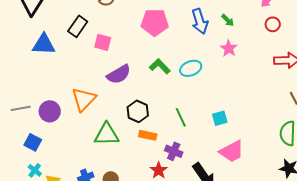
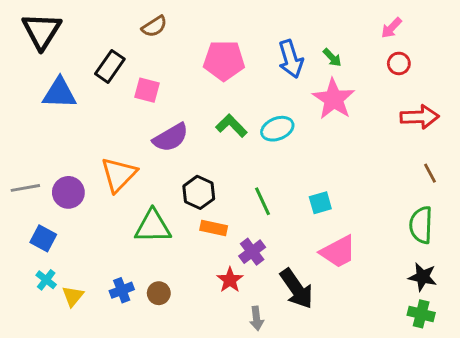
pink star: (229, 48) -> (334, 99), size x1.6
purple cross: (174, 151) -> (252, 252), turned 30

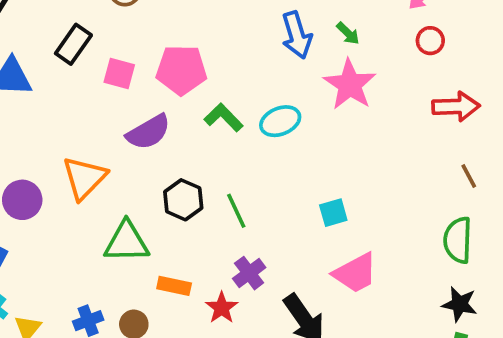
pink pentagon: (224, 61) -> (181, 70), moved
green line: (263, 201) -> (236, 211), moved
orange rectangle: (214, 228) -> (174, 286), moved

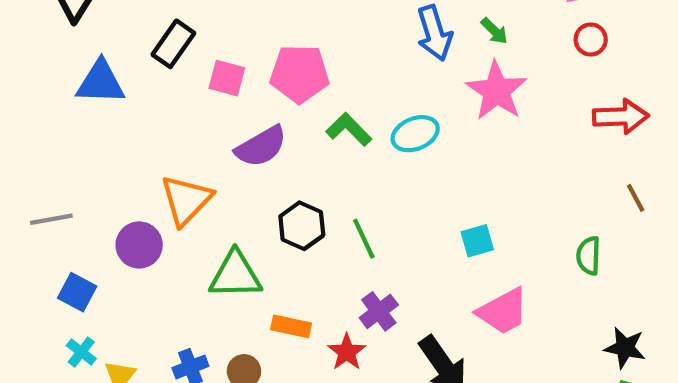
purple circle: (22, 200) -> (139, 245), moved
green semicircle: (458, 240) -> (589, 256), moved, size x0.7

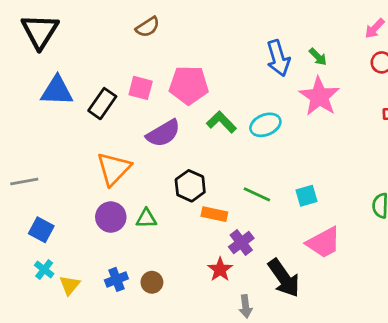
black rectangle: (173, 44) -> (102, 104), moved
green line: (364, 239) -> (257, 194), moved, turned -40
purple circle: (139, 245) -> (111, 217), moved
green triangle: (235, 275) -> (146, 218), size x0.6
orange rectangle: (291, 326) -> (214, 214), moved

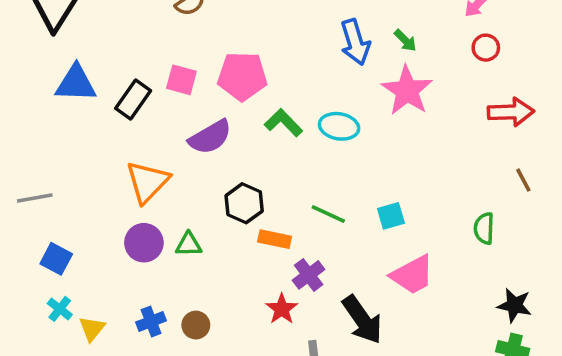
cyan ellipse: (265, 125) -> (339, 126), turned 32

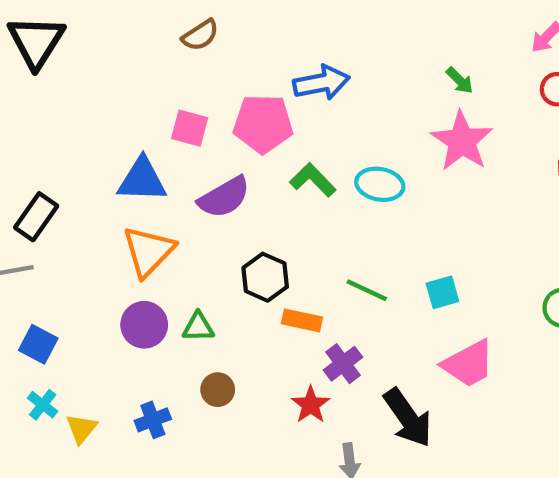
blue arrow: (355, 42) -> (321, 83), moved, turned -84
blue triangle: (76, 83) -> (142, 180), moved
black rectangle: (133, 99) -> (36, 217), moved
brown circle: (196, 325) -> (218, 390), moved

